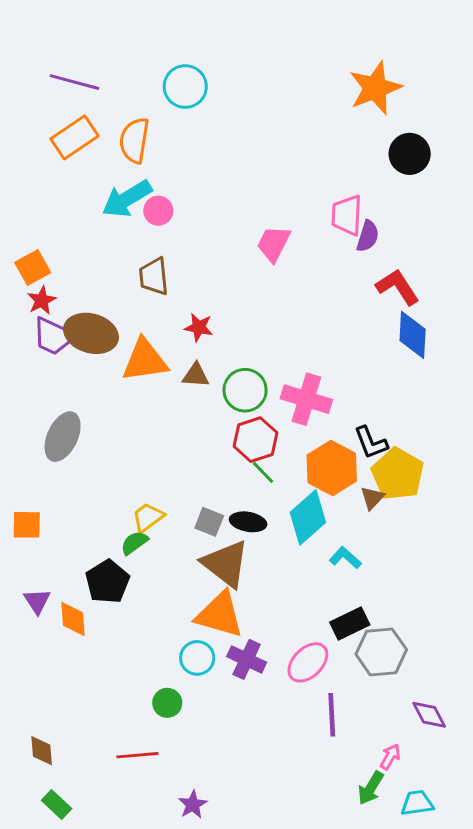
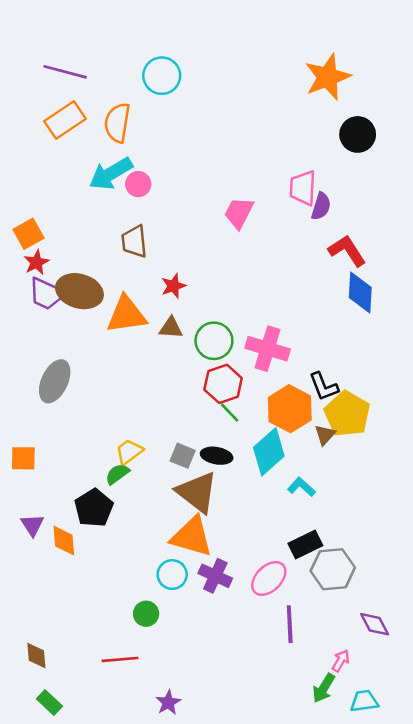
red star: (199, 327) -> (173, 286), turned -30

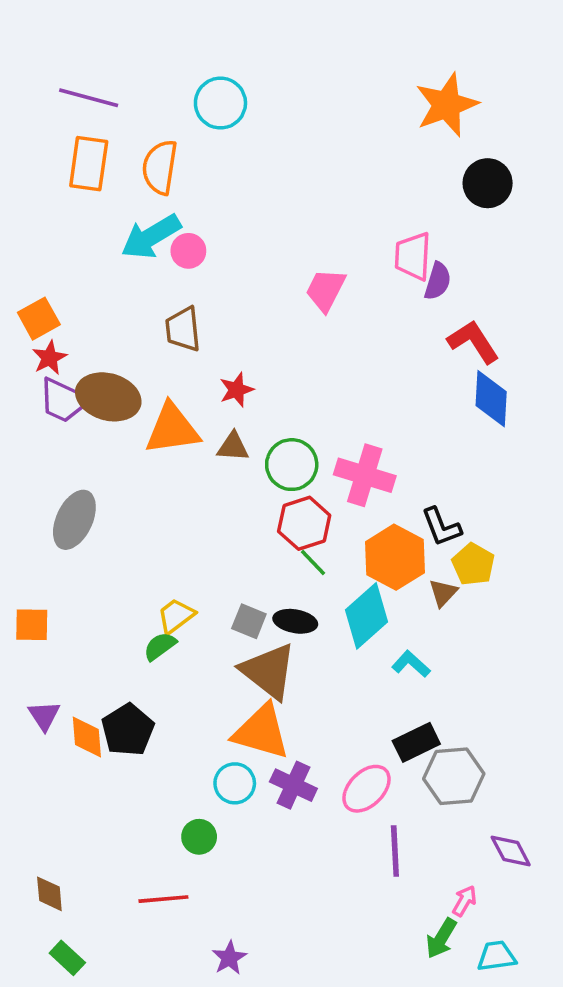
orange rectangle: (65, 120) -> (89, 164), turned -48
yellow pentagon: (347, 414) -> (473, 564), size x0.7
black pentagon: (94, 508) -> (128, 730), moved

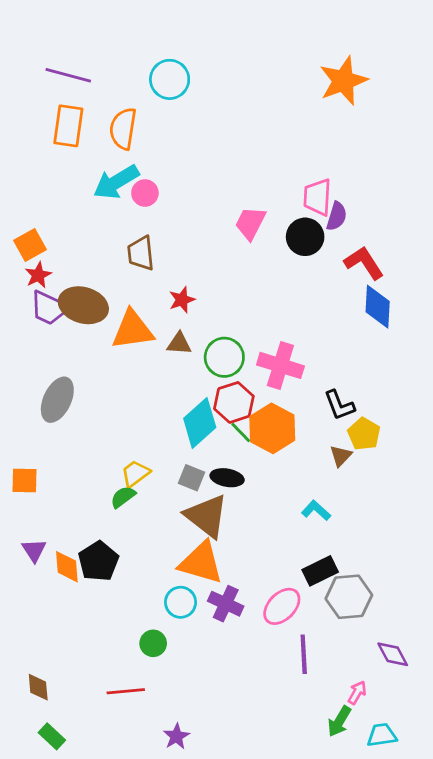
black circle: (488, 183) -> (305, 237), moved
orange hexagon: (395, 557) -> (272, 428), moved
cyan diamond: (366, 616) -> (200, 423), moved

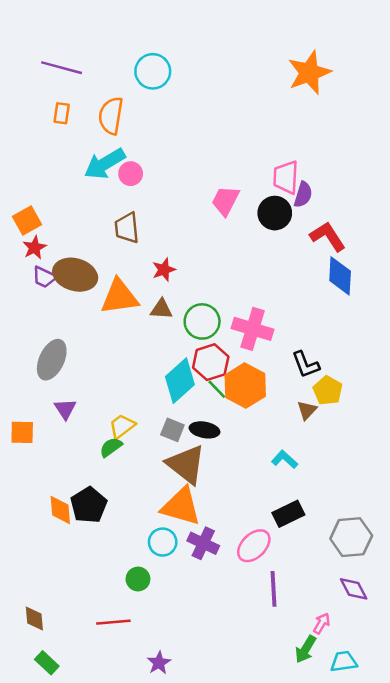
orange rectangle: (68, 126) -> (62, 113), size x0.6
purple trapezoid: (49, 308) -> (44, 277), size x0.7
purple triangle: (34, 550) -> (65, 409), moved
gray hexagon: (349, 597) -> (351, 537), moved

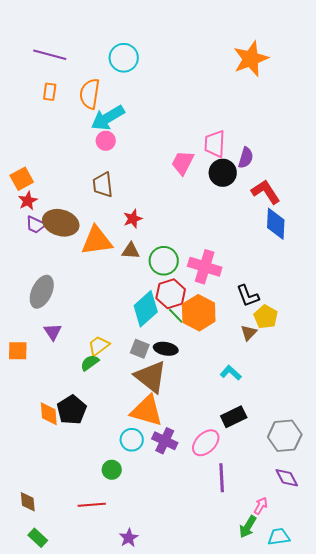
cyan arrow: (105, 164) -> (108, 118), moved
pink trapezoid: (286, 177) -> (215, 144), moved

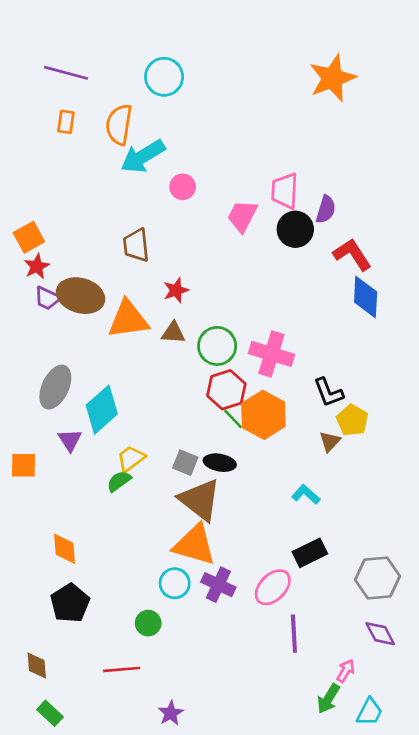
pink circle: (106, 141) -> (183, 187), moved
cyan diamond: (146, 309) -> (102, 410), moved
black pentagon: (72, 410) -> (70, 603), moved
cyan trapezoid: (279, 537) -> (370, 712), turned 125

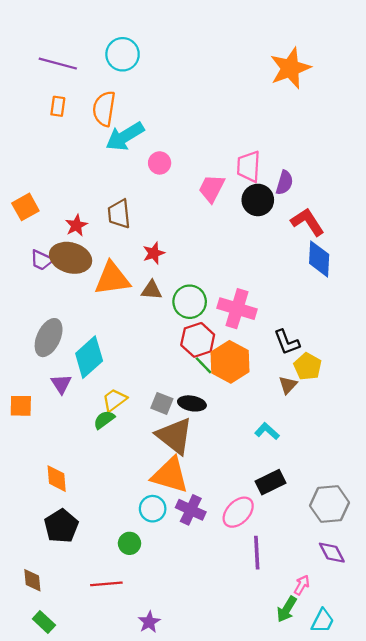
cyan circle: (164, 77) -> (123, 54), moved
red star: (37, 266) -> (76, 225), moved

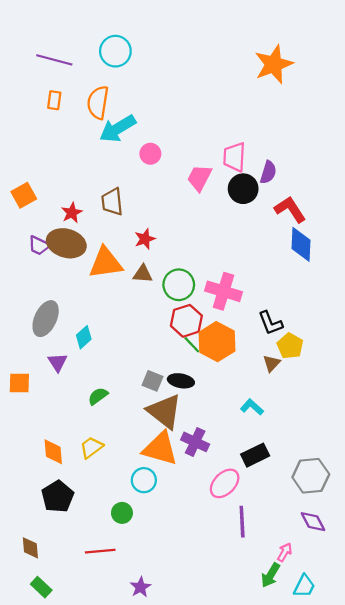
cyan diamond: (89, 357) -> (84, 337), size x0.6
yellow trapezoid: (114, 400) -> (91, 447), moved
purple cross: (191, 510) -> (195, 442), moved

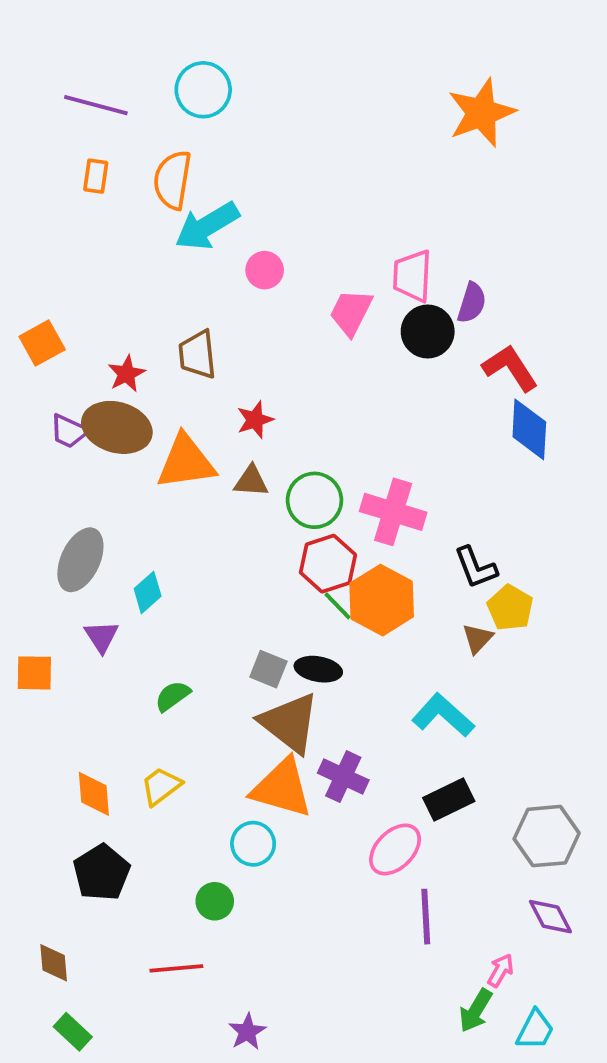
cyan L-shape: (252, 407) -> (443, 715), size x1.5

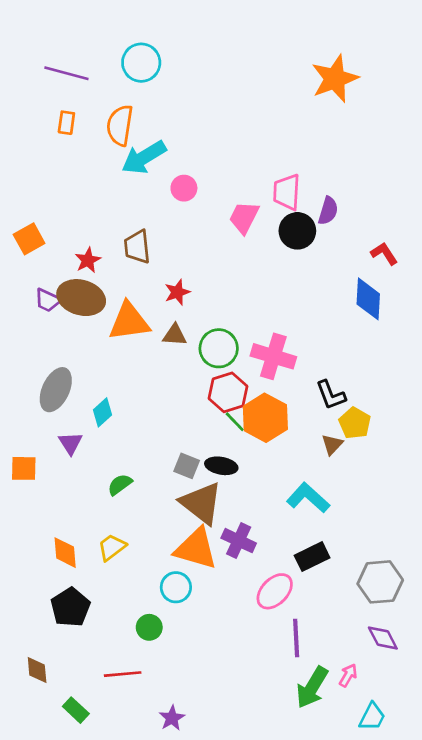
red L-shape: (510, 368) -> (384, 254), moved, size x0.7
green arrow: (476, 1011) -> (312, 687), moved, size x1.4
green rectangle: (73, 1032) -> (76, 710), moved

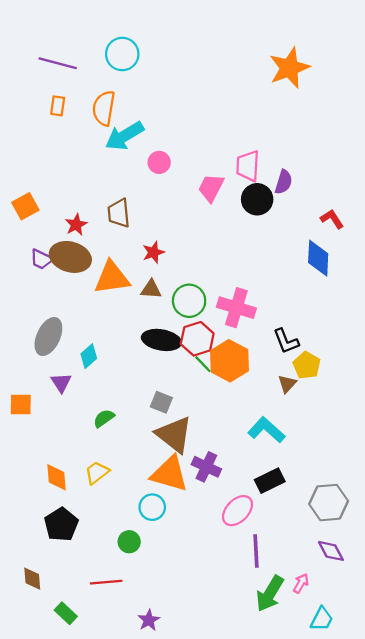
black ellipse: (221, 466) -> (161, 340), moved, size x1.4

